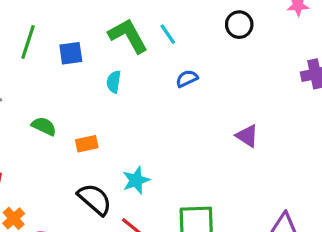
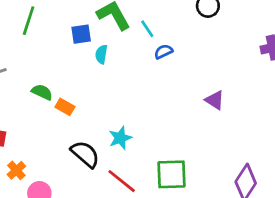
cyan line: (168, 34) -> (147, 29), moved
blue square: (71, 53) -> (81, 34), moved
orange rectangle: (87, 144) -> (65, 107), moved, turned 42

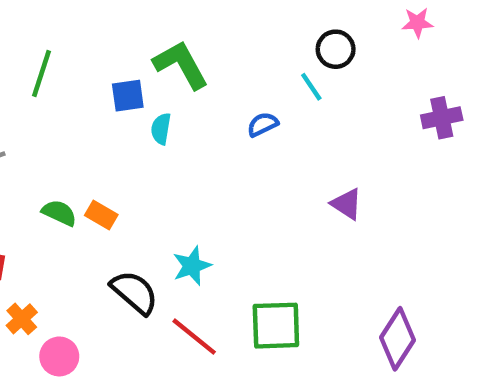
cyan line: (147, 29) -> (311, 87), moved
green semicircle: (42, 92) -> (59, 213), moved

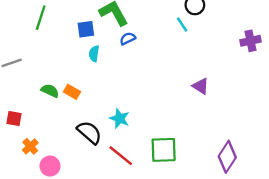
blue semicircle: (263, 124) -> (128, 39), moved
cyan semicircle: (161, 129) -> (94, 54), moved
cyan star: (192, 266) -> (120, 119), turned -30

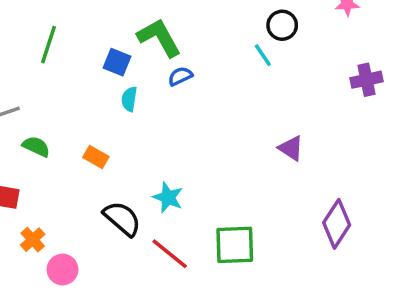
blue square: (86, 29) -> (117, 62), turned 30
green semicircle: (50, 91) -> (36, 146), moved
purple diamond: (227, 157) -> (337, 224), moved

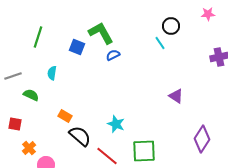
cyan semicircle: (129, 99) -> (52, 73), moved
orange rectangle: (96, 157) -> (65, 116), moved
cyan star: (168, 197) -> (116, 124), moved

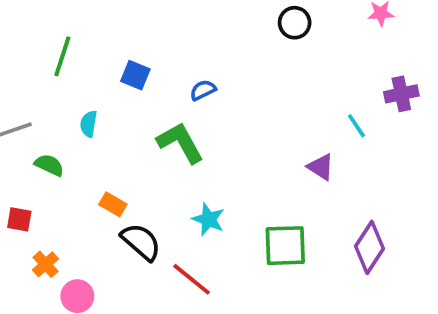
black circle: (171, 26) -> (295, 23), moved
green L-shape: (101, 33) -> (180, 143), moved
cyan line: (160, 43) -> (356, 126), moved
green square: (144, 151) -> (285, 246), moved

